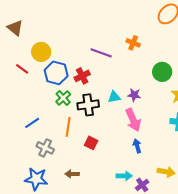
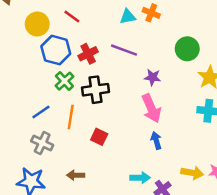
purple line: (101, 53) -> (124, 50), moved
red line: (22, 69) -> (72, 17), moved
cyan triangle: (114, 97) -> (128, 17), moved
blue line: (32, 123) -> (41, 112), moved

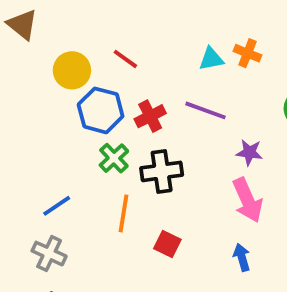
blue line: (41, 112) -> (57, 206), moved
blue arrow: (156, 141) -> (242, 257), moved
gray cross: (42, 143) -> (49, 254), moved

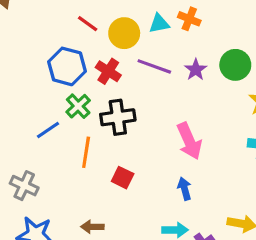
yellow circle: (72, 70) -> (124, 33), moved
red cross: (150, 116) -> (108, 71), turned -30
purple star: (249, 152) -> (196, 70), moved, turned 30
blue line: (57, 206) -> (48, 130), moved

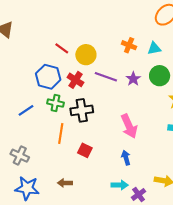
cyan triangle: (159, 24) -> (154, 48), moved
green cross: (78, 106) -> (55, 103), turned -35
blue line: (48, 130) -> (26, 110), moved

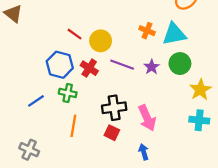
cyan triangle: (154, 48) -> (174, 34), size x1.6
black cross: (82, 110) -> (114, 108), moved
red square: (85, 150) -> (112, 133), moved

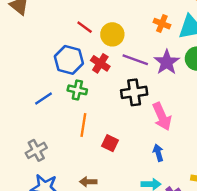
purple star: (152, 67) -> (167, 62), size x1.5
black cross: (114, 108) -> (134, 92), moved
red square: (112, 133) -> (110, 143), moved
gray cross: (29, 150) -> (36, 150), turned 36

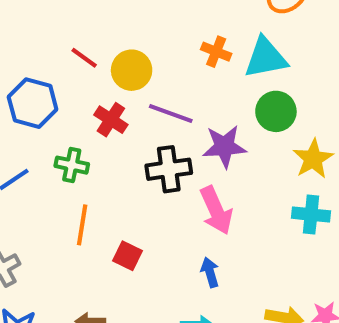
blue hexagon: (69, 60) -> (33, 103), moved
purple star: (167, 62) -> (224, 146), moved, turned 30

